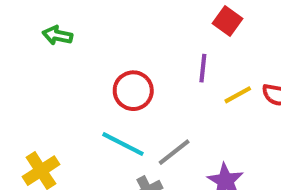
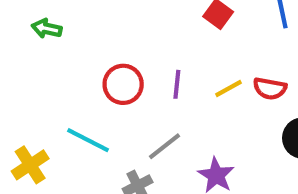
purple line: (203, 68) -> (177, 84), moved
cyan line: (123, 144) -> (88, 140), moved

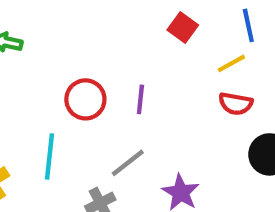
yellow line: (228, 88) -> (231, 63), moved
cyan line: (88, 140) -> (49, 157), turned 69

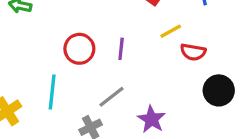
yellow line: (231, 63) -> (171, 31), moved

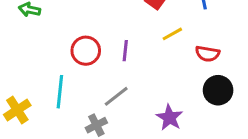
red semicircle: (193, 52) -> (207, 54), moved
purple star: (151, 119) -> (169, 118), moved

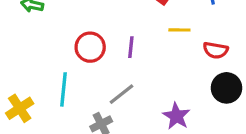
yellow line: (172, 34) -> (179, 30), turned 30

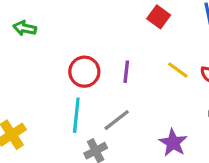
yellow line: (179, 30) -> (178, 70), moved, turned 35
cyan line: (64, 89) -> (76, 115), moved

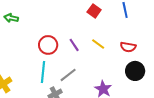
yellow line: (178, 70) -> (98, 44), moved
purple line: (126, 72) -> (74, 45), turned -40

